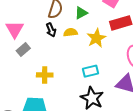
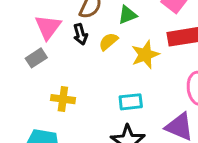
pink triangle: (15, 29) -> (48, 27), moved
yellow semicircle: (70, 32) -> (108, 41), turned -40

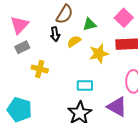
pink triangle: (48, 27) -> (19, 25), moved
yellow cross: (63, 99) -> (40, 69), moved

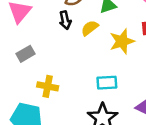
gray rectangle: (22, 47) -> (25, 54), moved
yellow cross: (40, 69) -> (48, 86), moved

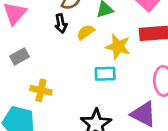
yellow star: (122, 41) -> (118, 47), turned 30
cyan rectangle: (107, 83) -> (105, 74), moved

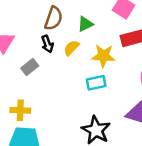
gray rectangle: (19, 56) -> (30, 67), moved
yellow cross: (41, 90) -> (20, 110), moved

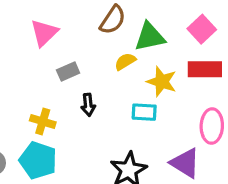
green triangle: (85, 24) -> (150, 37), size x1.5
black arrow: (47, 44) -> (88, 105), moved

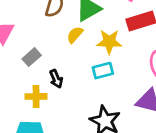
yellow cross: (43, 121) -> (36, 96), moved

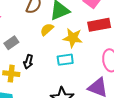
black arrow: (56, 79) -> (28, 62), turned 32

